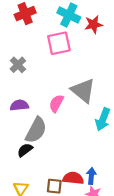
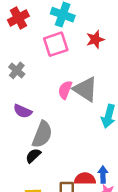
red star: (94, 24) -> (95, 39), moved
pink semicircle: (56, 103) -> (65, 90), moved
purple semicircle: (19, 105) -> (23, 111), turned -144

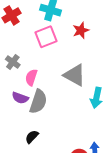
pink semicircle: (65, 90) -> (31, 77), moved
gray semicircle: (42, 134) -> (38, 102), moved

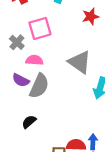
pink square: (46, 37) -> (40, 28), moved
pink semicircle: (31, 77) -> (34, 60), turned 70

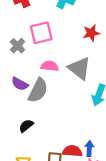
red star: (91, 17) -> (91, 33), moved
pink semicircle: (34, 60) -> (50, 66), moved

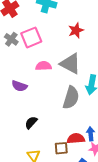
gray cross: (17, 46) -> (11, 39), moved
gray semicircle: (38, 90) -> (71, 98), moved

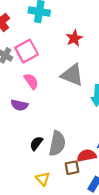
pink semicircle: (44, 66) -> (31, 81), moved, turned 63
gray semicircle: (71, 98) -> (57, 143), moved

